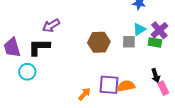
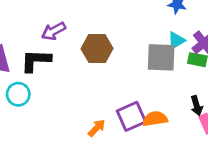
brown hexagon: (99, 42) -> (97, 49), moved
gray square: (129, 42) -> (161, 57), size x1.6
purple square: (109, 85) -> (131, 116), turned -30

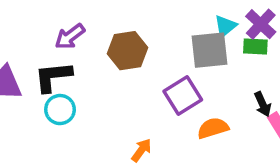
cyan circle: (18, 94) -> (60, 110), moved
purple square: (131, 116) -> (183, 95), moved

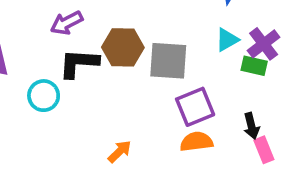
gray square: (210, 50) -> (168, 61), moved
black L-shape: (53, 77) -> (79, 63), moved
purple square: (183, 95) -> (195, 107), moved

